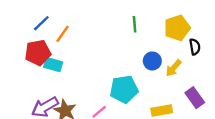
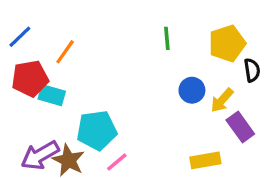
blue line: (41, 23) -> (20, 37), moved
cyan pentagon: (124, 89) -> (97, 130), moved
purple rectangle: (195, 98) -> (240, 127), moved

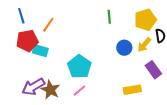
blue line: (20, 37) -> (21, 16), turned -63
yellow arrow: (222, 100) -> (144, 45), moved
cyan pentagon: (97, 130) -> (79, 67), moved, turned -30

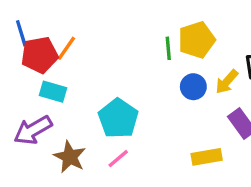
green line: (109, 17) -> (168, 48), moved
yellow pentagon: (145, 20) -> (197, 40), moved
red pentagon: (27, 41) -> (40, 55), moved
purple arrow: (33, 87) -> (33, 130), moved

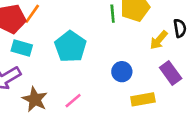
blue circle: (193, 87) -> (122, 72), moved
cyan pentagon: (118, 118) -> (70, 47), moved

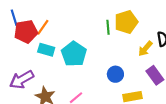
cyan rectangle: (22, 48) -> (46, 50), moved

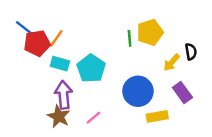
blue line: (14, 18) -> (24, 28), turned -35
blue circle: (115, 74) -> (138, 91), size x1.6
purple arrow: (22, 80) -> (64, 95), moved, turned 115

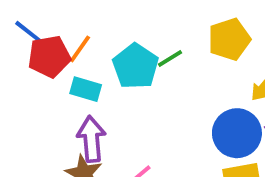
green line: (130, 38) -> (170, 58), moved, turned 63
cyan pentagon: (91, 68) -> (135, 66), moved
blue circle: (138, 91) -> (237, 133), moved

